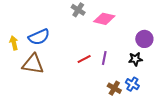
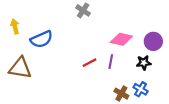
pink diamond: (104, 19) -> (121, 39), moved
yellow arrow: (14, 43) -> (15, 26), moved
brown triangle: (33, 64) -> (20, 68), moved

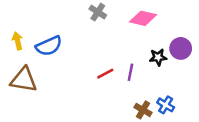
yellow arrow: (15, 26) -> (17, 41), moved
pink diamond: (121, 39) -> (143, 18), moved
black star: (144, 63) -> (158, 57), moved

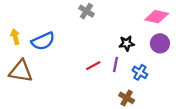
pink diamond: (143, 18) -> (157, 17), moved
black star: (158, 57) -> (127, 43), moved
blue cross: (166, 105) -> (140, 72), moved

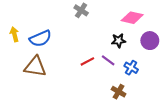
pink diamond: (157, 17) -> (132, 18), moved
purple line: (115, 65) -> (108, 60), turned -64
brown triangle: (21, 71) -> (35, 67), moved

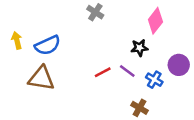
pink diamond: (132, 18) -> (155, 21), turned -65
purple circle: (150, 41) -> (179, 65), moved

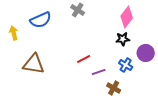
blue semicircle: (47, 45) -> (41, 20), moved
black star: (139, 48) -> (123, 39), moved
purple line: (127, 71) -> (99, 72), moved, turned -56

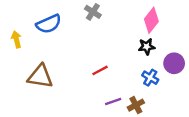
purple line: (99, 72) -> (113, 101), moved
brown cross: (114, 88) -> (136, 105), turned 32

